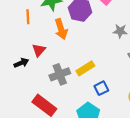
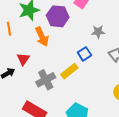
blue square: (101, 88) -> (84, 54), moved

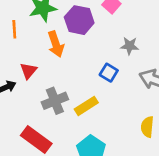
blue square: (84, 54) -> (109, 73), turned -32
yellow rectangle: (69, 71) -> (86, 106), moved

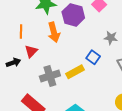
orange line: (14, 29) -> (21, 32), moved
yellow rectangle: (86, 106) -> (75, 72), moved

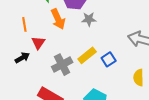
gray star: (111, 38) -> (89, 19), moved
blue square: (93, 57) -> (109, 59), moved, turned 32

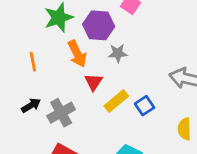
red triangle: (38, 43) -> (94, 82), moved
gray cross: (62, 65) -> (61, 113), moved

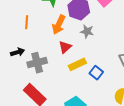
orange arrow: (77, 54) -> (59, 25), turned 36
blue square: (145, 106) -> (96, 73), turned -32

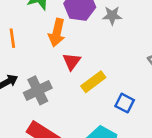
gray star: (87, 31) -> (112, 16), moved
blue square: (96, 73) -> (125, 103), moved

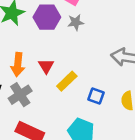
orange arrow: (57, 33) -> (18, 65), moved

